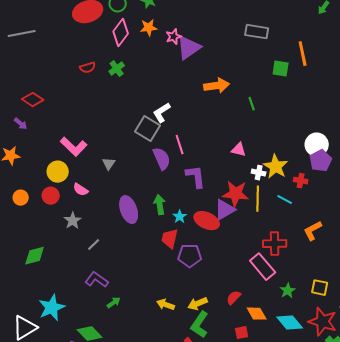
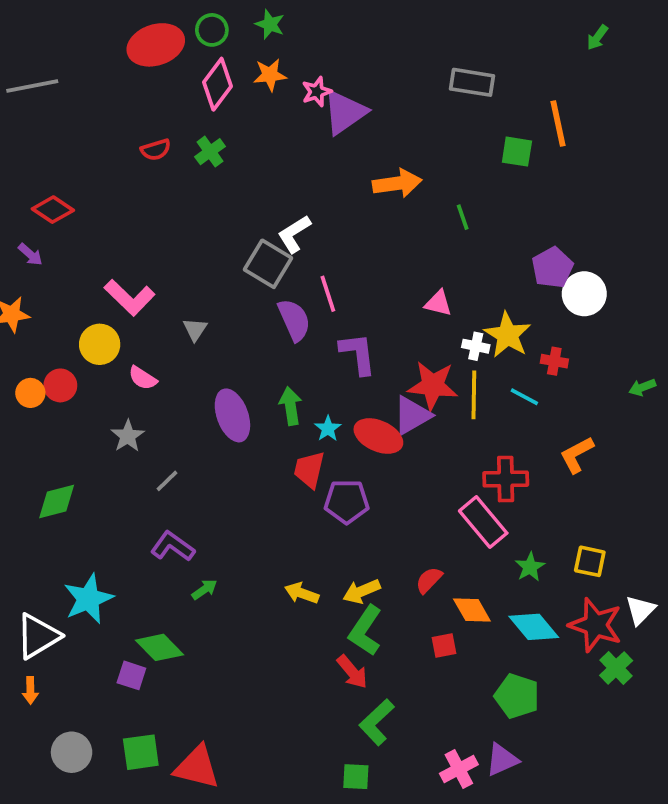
purple pentagon: (321, 161) -> (552, 268), moved
red circle: (51, 196) -> (60, 385), moved

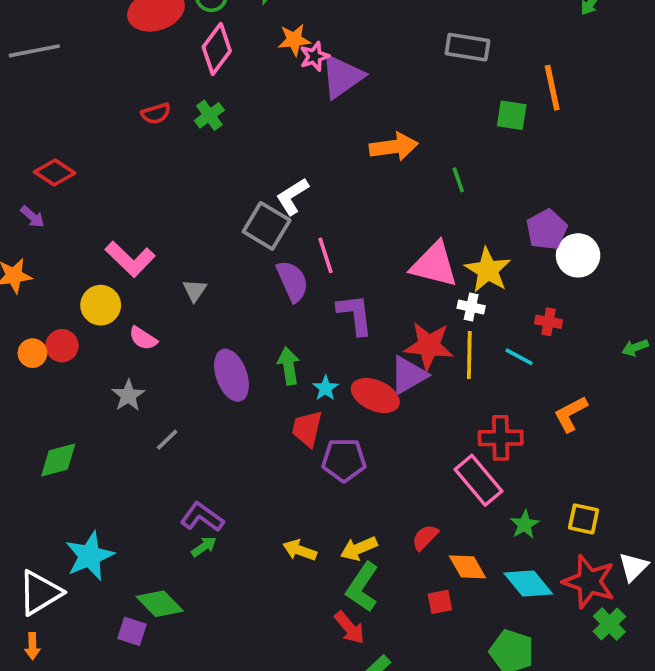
orange star: (270, 75) -> (294, 40), moved
pink triangle: (438, 303) -> (434, 265), size x1.8
yellow star: (508, 335) -> (488, 270), moved
purple L-shape: (173, 546) -> (202, 517), moved

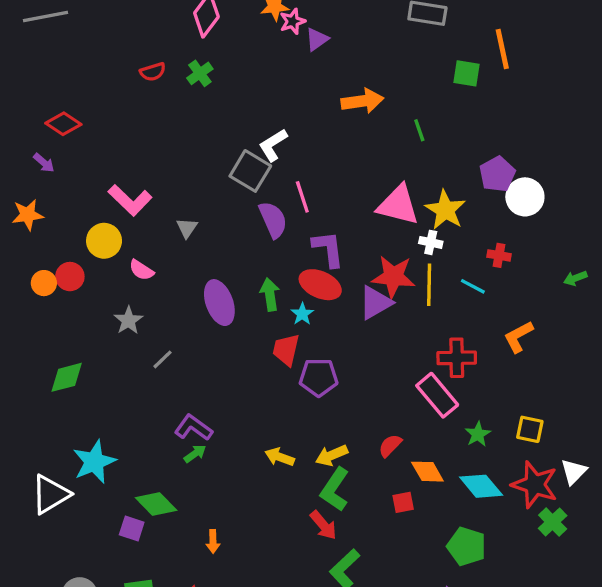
purple triangle: (342, 77) -> (317, 39), size x0.6
red ellipse: (375, 395) -> (320, 285), moved
orange arrow: (32, 646) -> (213, 541), moved

